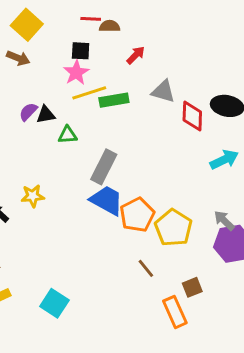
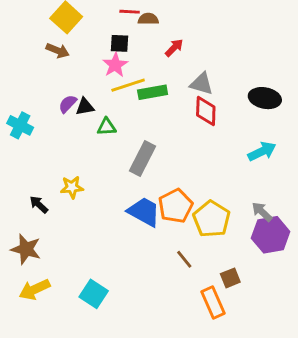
red diamond: (192, 116) -> (206, 111), moved
blue trapezoid: (107, 200) -> (144, 212), moved

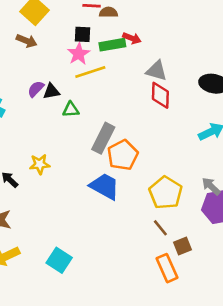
red arrow: (174, 48) -> (132, 38), turned 66
green rectangle: (153, 92) -> (112, 45), moved
orange pentagon: (176, 206) -> (123, 155), moved
brown line: (184, 259) -> (160, 228), moved

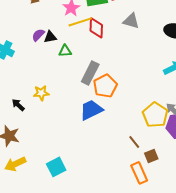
red diamond: (160, 95) -> (96, 28), moved
blue trapezoid: (105, 186) -> (91, 110), turned -55
yellow pentagon: (166, 193) -> (155, 115), moved
cyan square: (59, 260) -> (56, 167), turned 30

